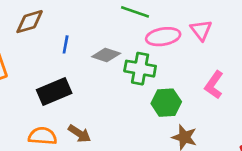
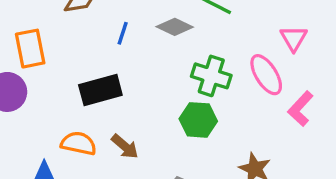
pink ellipse: (163, 37) -> (266, 75), moved, turned 60
gray diamond: (106, 55) -> (175, 27), moved
green hexagon: (166, 103) -> (198, 120), moved

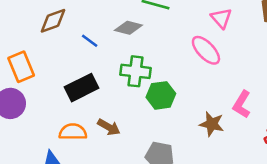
blue line: (123, 33) -> (90, 41), turned -60
green cross: (211, 76) -> (135, 71), moved
pink L-shape: (300, 109) -> (242, 104), moved

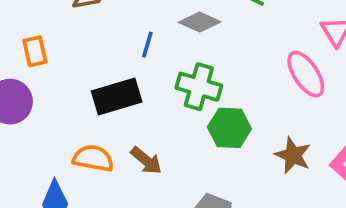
blue line: (90, 41) -> (147, 45), moved, turned 60
orange rectangle: (21, 67) -> (35, 51), size x0.7
brown star: (212, 124) -> (293, 155), moved

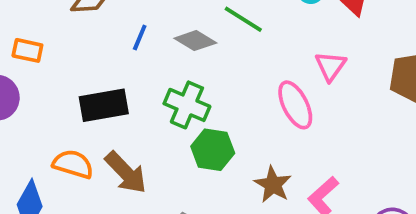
blue line: (147, 45) -> (140, 37), moved
orange rectangle: (35, 51) -> (27, 50), turned -72
brown arrow: (146, 161) -> (126, 173), size x1.4

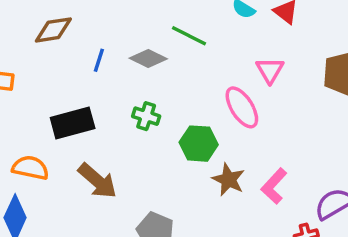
green cross: (187, 105) -> (146, 116), size x0.7
green hexagon: (213, 150) -> (199, 144), moved
orange semicircle: (73, 164) -> (30, 168), moved

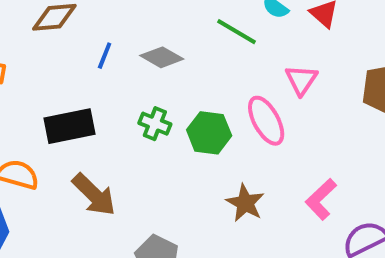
green line: (189, 36) -> (236, 32), moved
green hexagon: (199, 144) -> (209, 133), moved
pink L-shape: (274, 186) -> (321, 199), moved

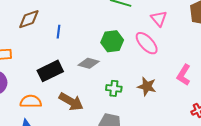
gray diamond: (162, 57) -> (89, 63), moved
green cross: (155, 124) -> (114, 88), moved
green hexagon: (209, 133) -> (112, 41), moved

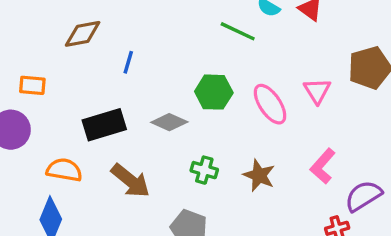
pink triangle: (159, 18) -> (317, 91), moved

